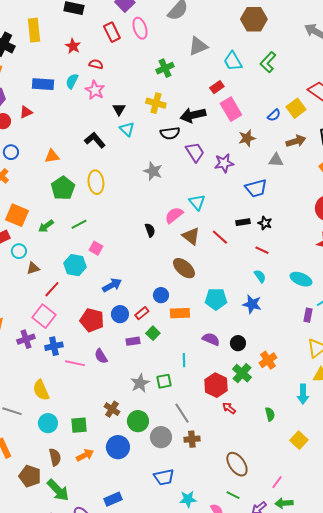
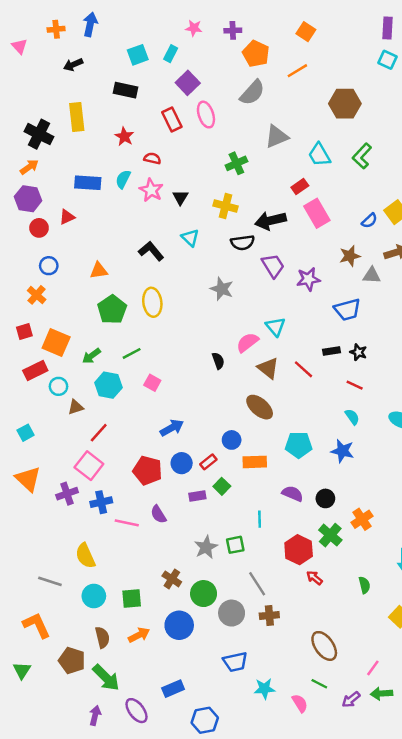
black triangle: (119, 109) -> (180, 197), moved
brown star: (247, 138) -> (350, 256), moved
cyan hexagon: (75, 265) -> (108, 385), moved

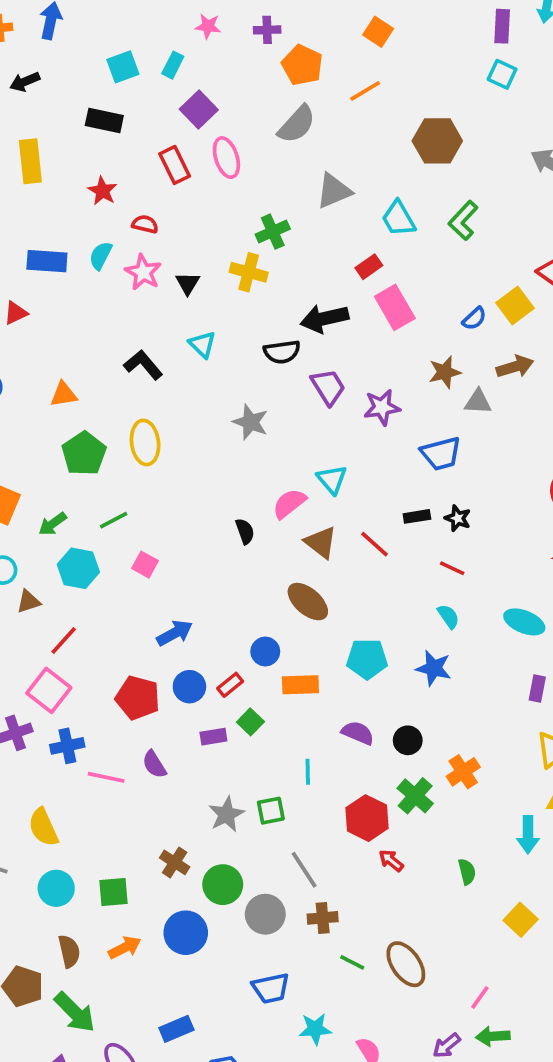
yellow cross: (225, 206) -> (249, 272), moved
green line: (319, 684) -> (352, 962), moved

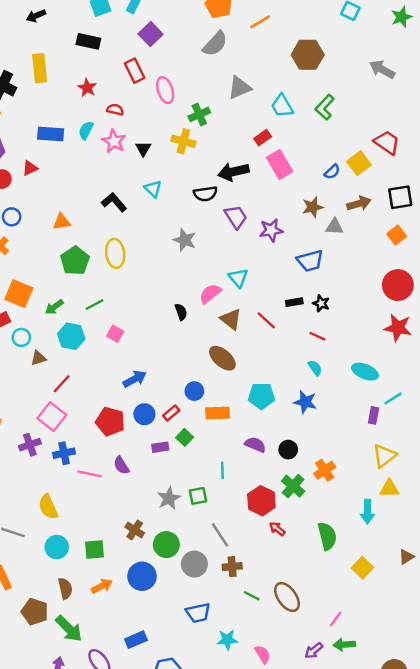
pink ellipse: (226, 158) -> (165, 90), moved
green semicircle: (467, 872) -> (327, 536), size x1.6

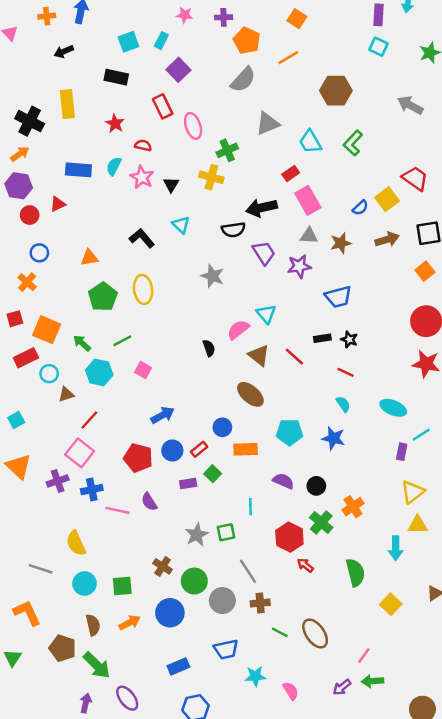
gray triangle: (335, 227) -> (309, 236), moved
green arrow: (54, 307) -> (82, 343), turned 78
blue rectangle: (136, 640) -> (178, 666), moved

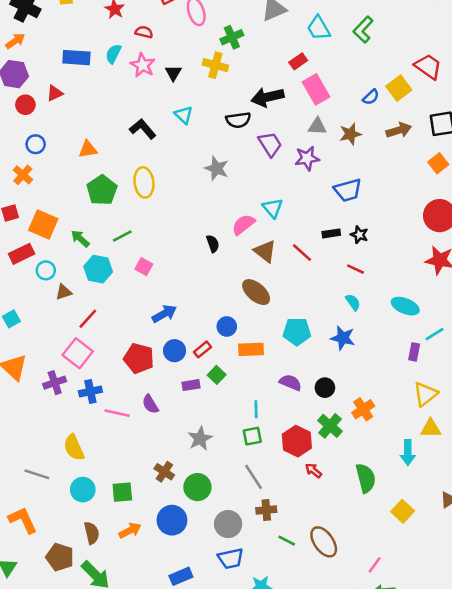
green square: (226, 532) -> (252, 436), moved
gray circle: (222, 601) -> (228, 524), moved

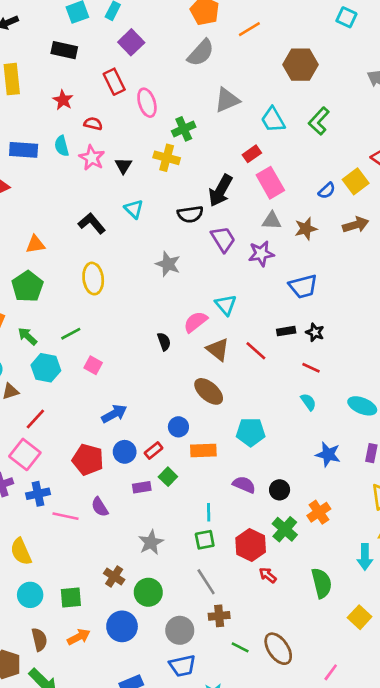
cyan semicircle: (113, 54) -> (62, 146), turned -42
black arrow: (268, 97) -> (220, 191), turned -48
green pentagon: (102, 190) -> (28, 286), moved
blue star: (343, 338) -> (328, 454), moved

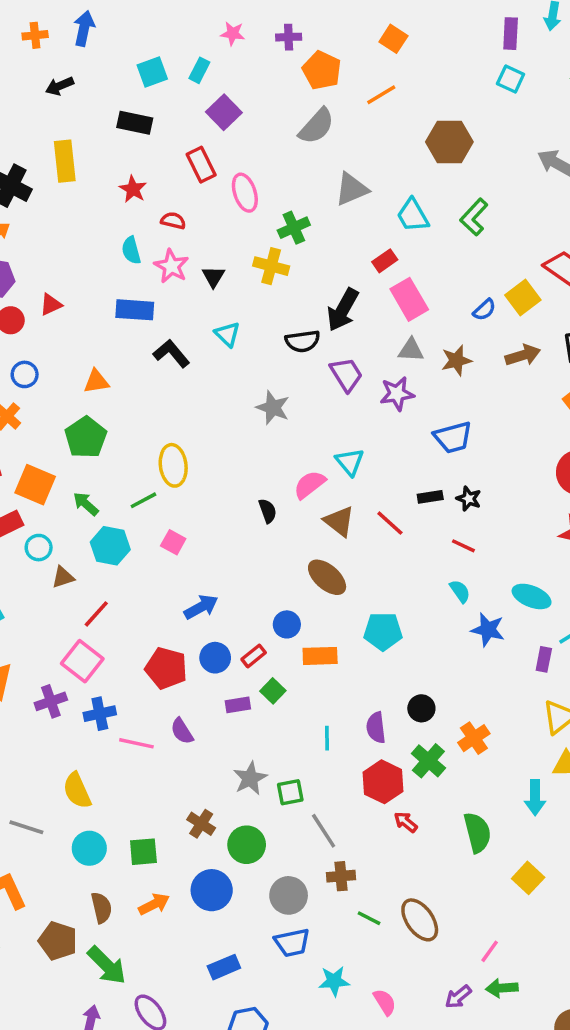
blue rectangle: (24, 150) -> (135, 310), moved
yellow ellipse: (93, 279) -> (173, 465), moved
blue star: (328, 454) -> (488, 630), moved
purple semicircle: (244, 485) -> (376, 728), moved, turned -120
green square: (205, 540) -> (290, 792), moved

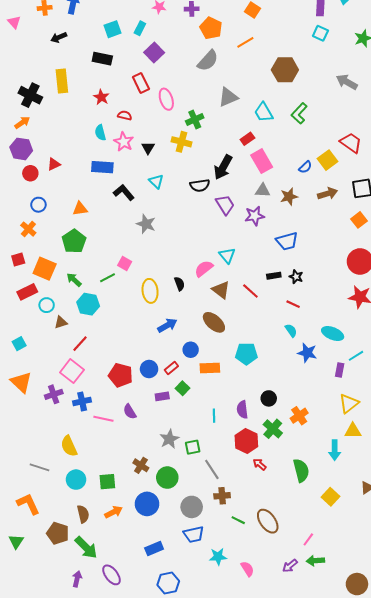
gray star: (273, 408) -> (146, 224), moved
yellow ellipse: (173, 465) -> (150, 291), moved
pink square: (173, 542) -> (125, 264), moved
blue arrow: (201, 607) -> (167, 325), moved

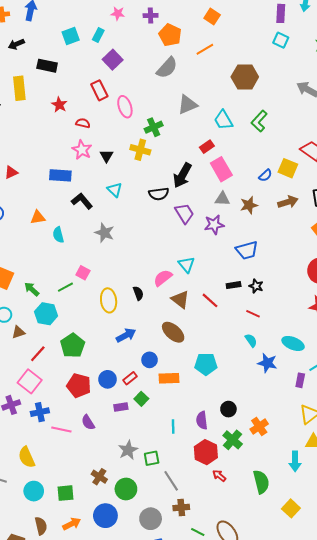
black rectangle: (102, 59) -> (47, 66), moved
cyan semicircle: (100, 133) -> (58, 235), moved
yellow square: (328, 160) -> (288, 168), turned -30
green pentagon: (74, 241) -> (73, 346), moved

